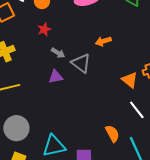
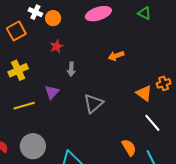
gray arrow: (58, 53) -> (71, 69), turned 64
gray triangle: (81, 63) -> (93, 103), moved, turned 45
purple triangle: (56, 77) -> (52, 92), moved, turned -35

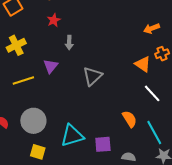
orange arrow: (116, 56) -> (152, 28), moved

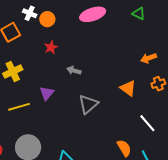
gray arrow: (69, 43) -> (74, 70), moved, turned 104
orange triangle: (143, 64) -> (128, 88), moved

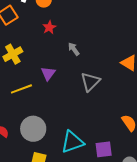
gray arrow: (74, 70) -> (74, 49), turned 40

